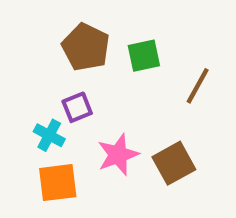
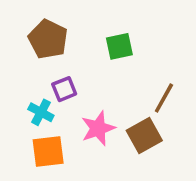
brown pentagon: (86, 47) -> (48, 39), moved
brown line: (198, 86) -> (164, 98), moved

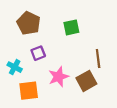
brown line: (164, 98) -> (98, 59), turned -36
cyan cross: (41, 112) -> (15, 67), moved

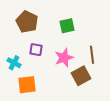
purple square: (38, 53) -> (36, 50), turned 32
pink star: (58, 77) -> (64, 58), moved

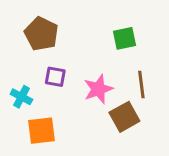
green square: (67, 26) -> (124, 38), moved

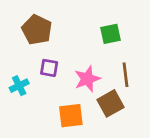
cyan cross: (21, 97) -> (19, 86), turned 36
orange square: (41, 131) -> (71, 116), moved

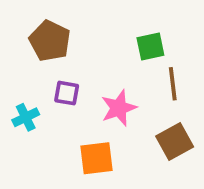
brown line: (125, 75) -> (173, 84), moved
brown square: (110, 103) -> (175, 141), moved

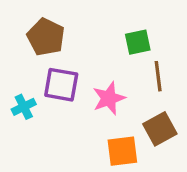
purple square: (67, 93) -> (61, 85), size x1.5
orange square: (96, 158) -> (122, 151), moved

